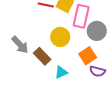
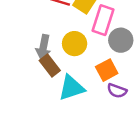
gray arrow: (20, 45) -> (43, 47), moved, turned 48
cyan triangle: (61, 72) -> (71, 88), size x1.6

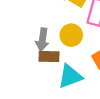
brown rectangle: (50, 65) -> (49, 56), turned -48

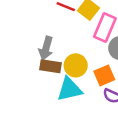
yellow circle: (71, 35) -> (76, 65), moved

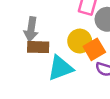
yellow circle: (76, 65) -> (80, 41), moved

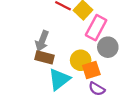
cyan triangle: (60, 68) -> (59, 79), turned -30

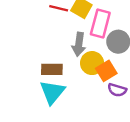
gray arrow: (42, 41) -> (79, 44), moved
cyan triangle: (59, 79) -> (52, 92), moved

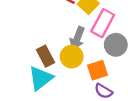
yellow circle: (92, 63) -> (72, 57), moved
brown rectangle: (52, 69) -> (45, 56), turned 48

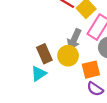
cyan triangle: (41, 78) -> (39, 74), size x0.7

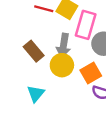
brown rectangle: (44, 54) -> (34, 51), moved

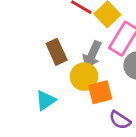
orange square: (91, 73) -> (100, 92), moved

